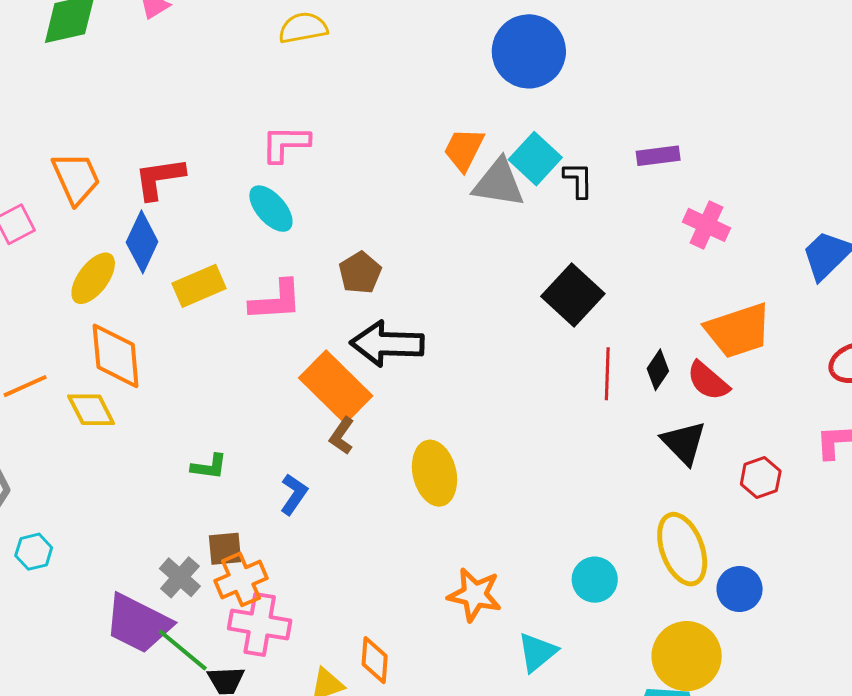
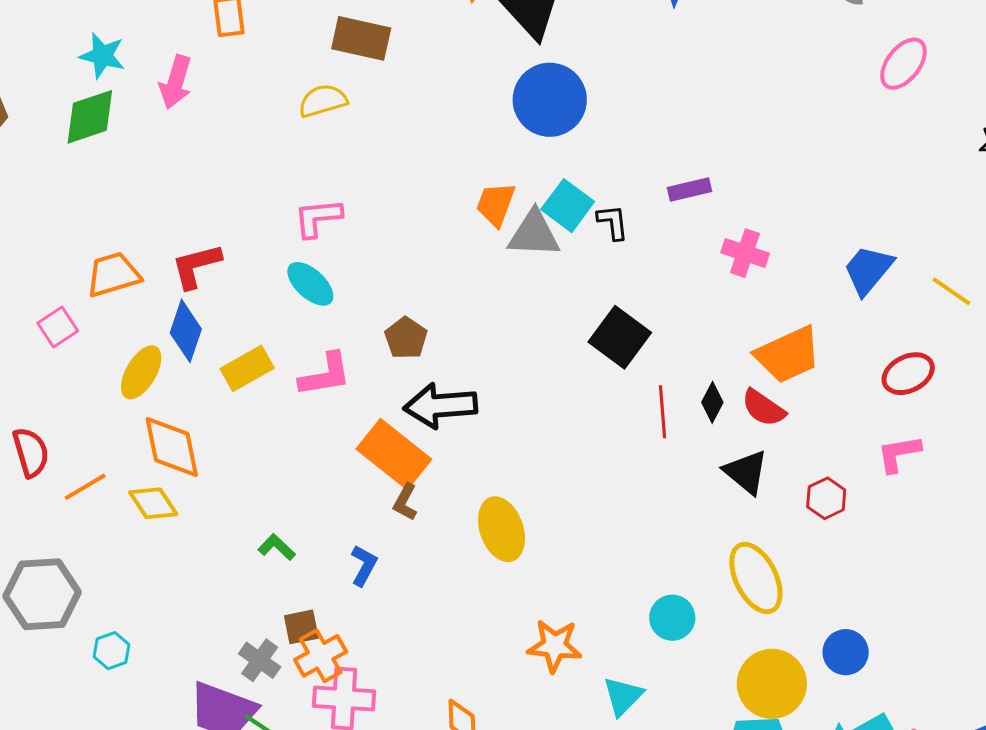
orange trapezoid: (76, 178) -> (113, 275), turned -76
green L-shape: (209, 467) -> (277, 547), turned -138
blue circle: (740, 589) -> (846, 652), moved

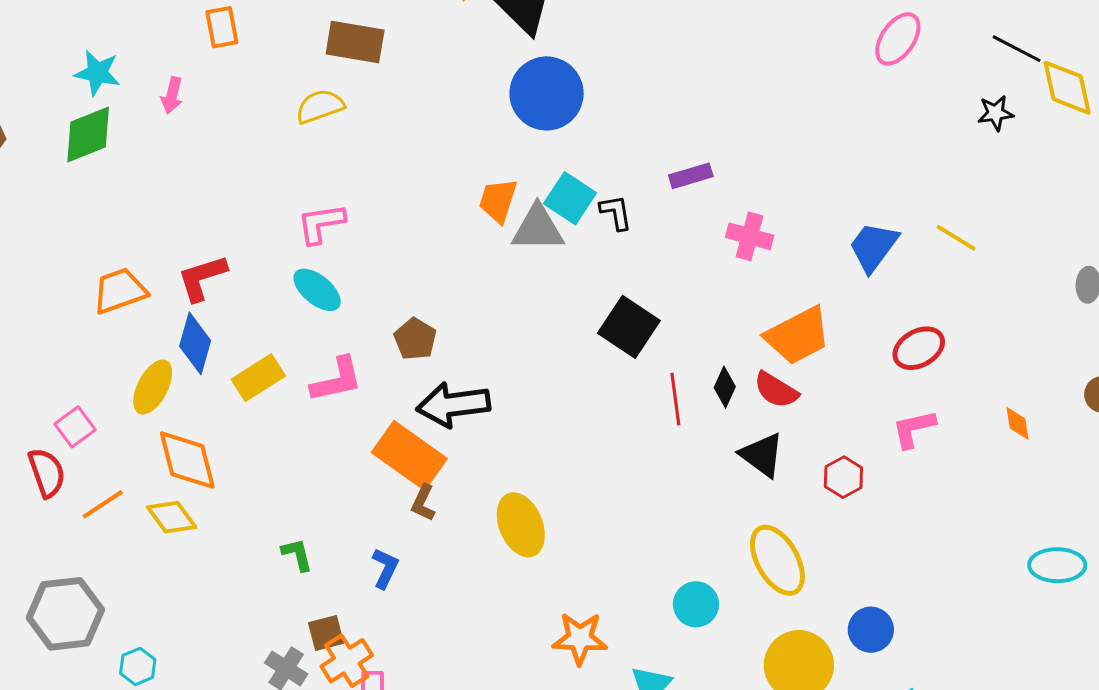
pink arrow: (176, 82) -> (172, 95), size x0.7
yellow line: (951, 291) -> (956, 238), moved
pink square: (58, 327) -> (75, 427), moved
green L-shape: (277, 547) -> (297, 555), turned 36

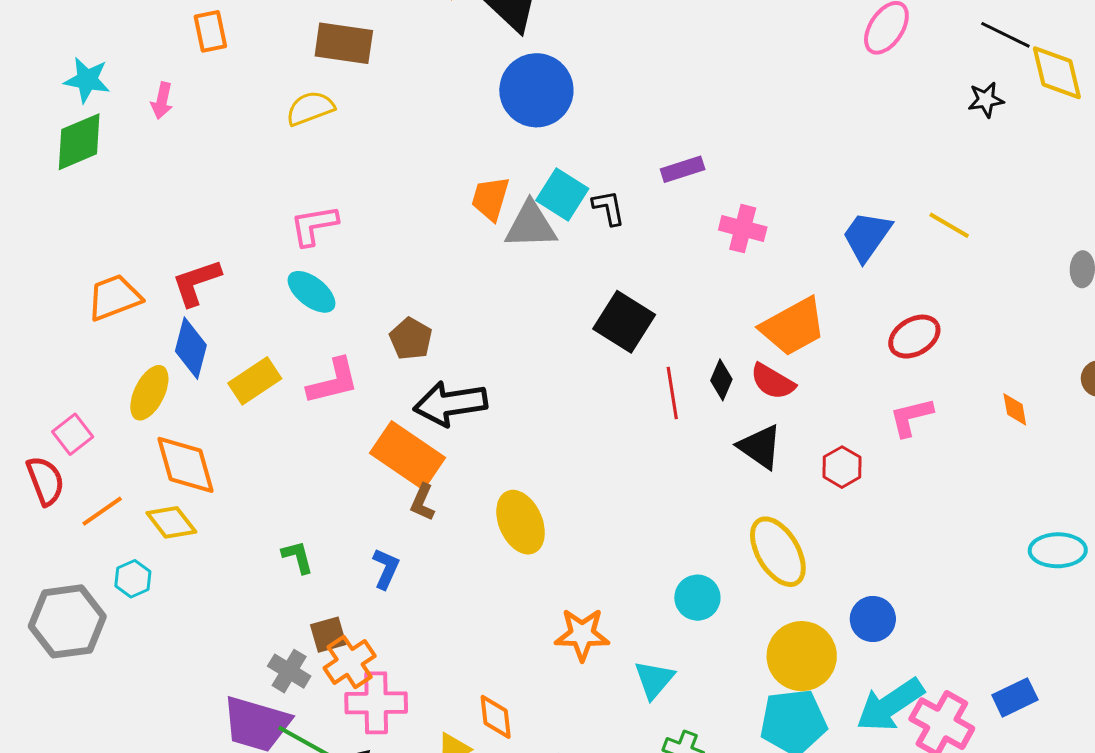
cyan hexagon: (138, 666) -> (133, 579), moved

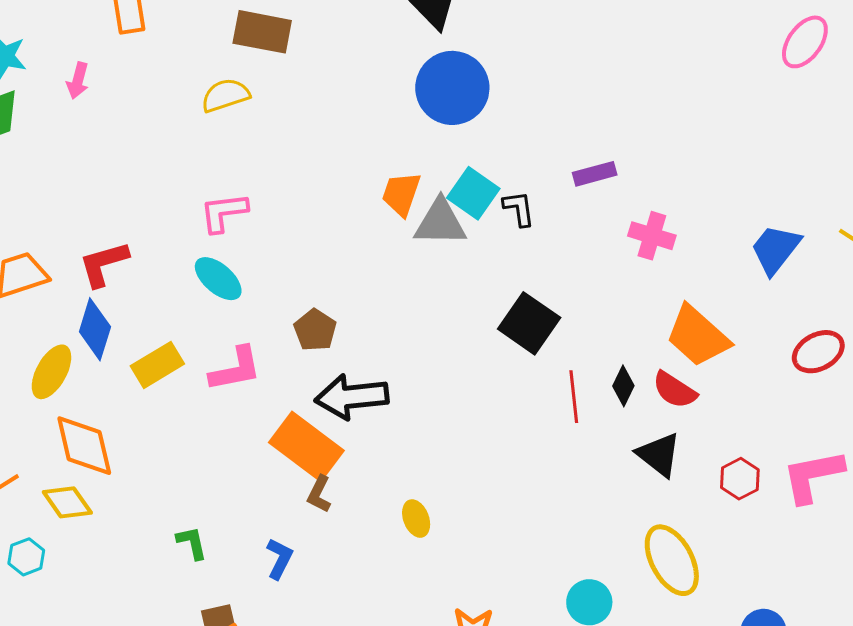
orange trapezoid: (793, 327) -> (698, 336), turned 68
pink L-shape: (911, 417) -> (813, 476), moved, size x1.4
yellow ellipse: (521, 522) -> (416, 519), size x0.6

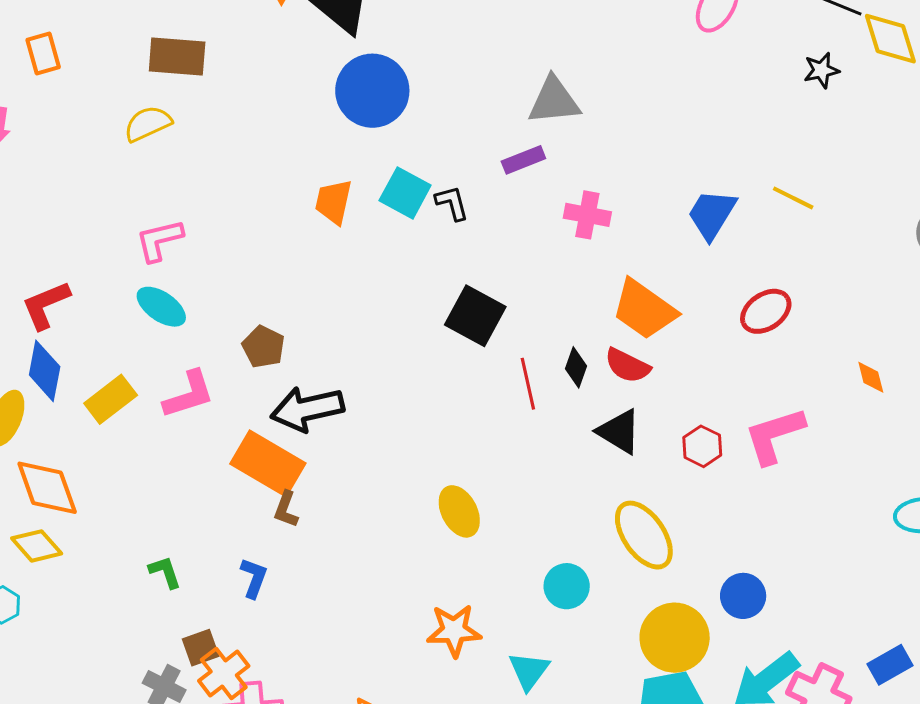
gray triangle: (440, 222) -> (554, 101), moved
yellow ellipse: (416, 519) -> (459, 511), moved, size x1.4

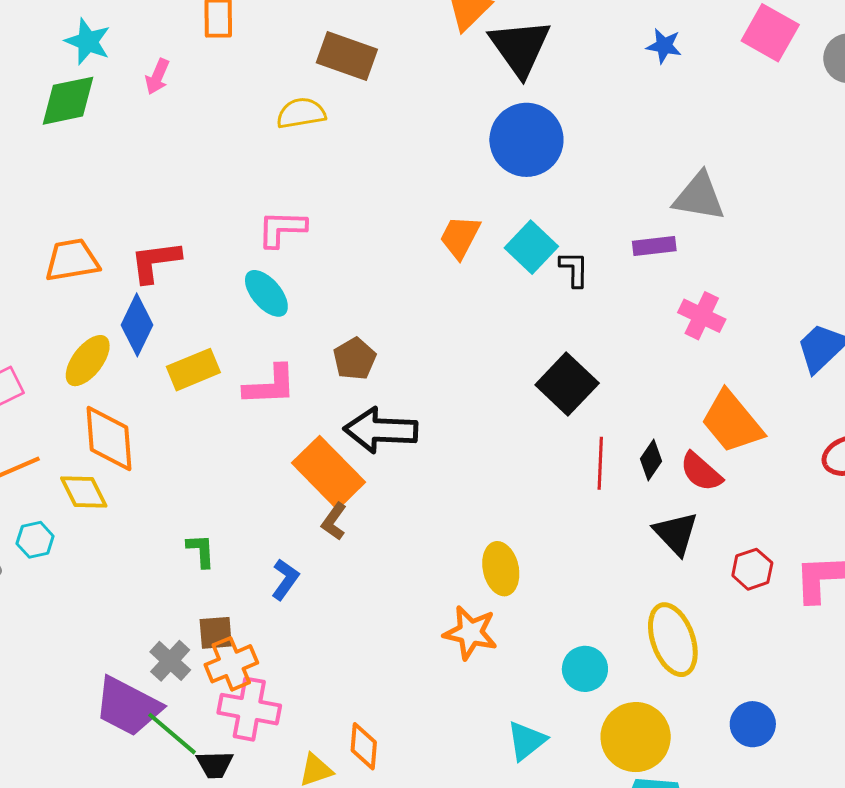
orange star: (454, 631) -> (470, 633), moved
yellow circle: (675, 638) -> (636, 737), moved

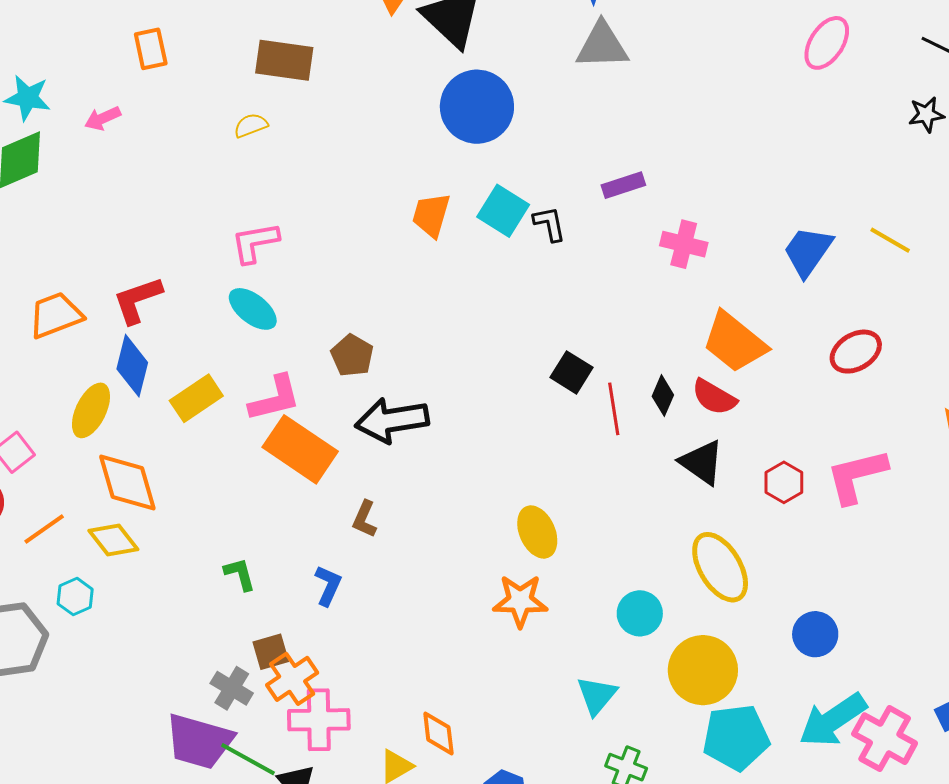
pink arrow: (157, 77) -> (103, 118), turned 54
yellow semicircle: (301, 113) -> (251, 125), size x0.7
gray triangle: (699, 197) -> (602, 46), moved
black square: (567, 384) -> (571, 372), moved, size x0.7
orange rectangle: (329, 473) -> (300, 449), moved

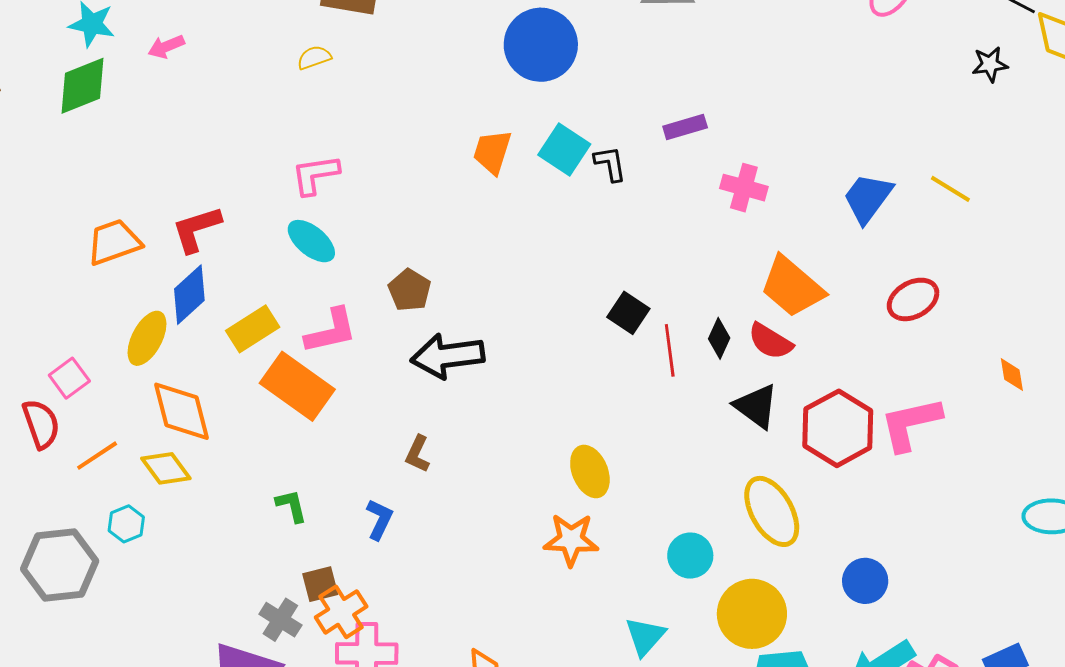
blue diamond: (132, 366) -> (189, 295), turned 32
orange rectangle: (300, 449) -> (297, 386), moved
red hexagon: (784, 482) -> (838, 428), size x1.8

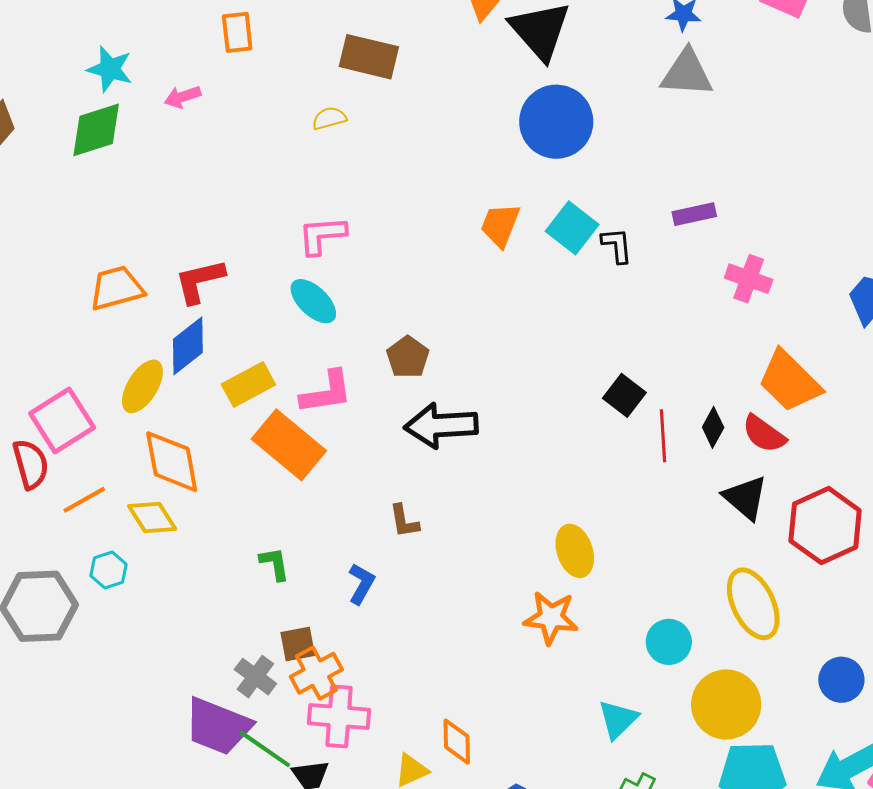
pink square: (69, 378) -> (62, 421), size x1.6
brown L-shape: (418, 454) -> (404, 521), turned -39

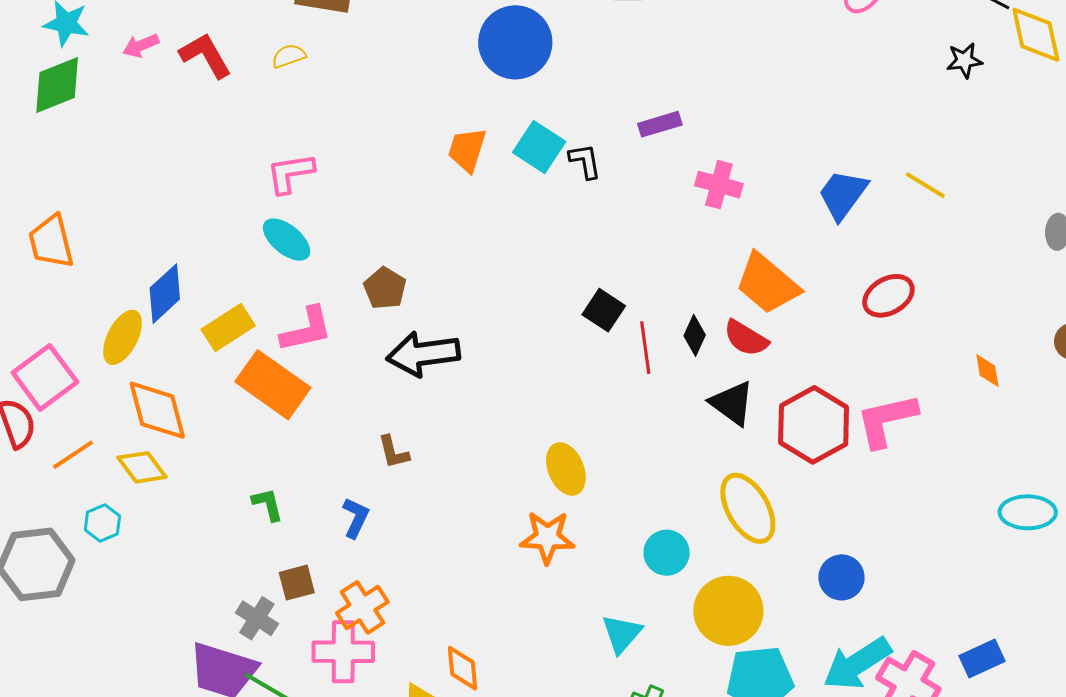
red L-shape: (200, 281) -> (205, 55), moved, turned 78
orange trapezoid: (116, 288) -> (51, 242), moved, turned -84
orange cross: (316, 673) -> (362, 607), moved

